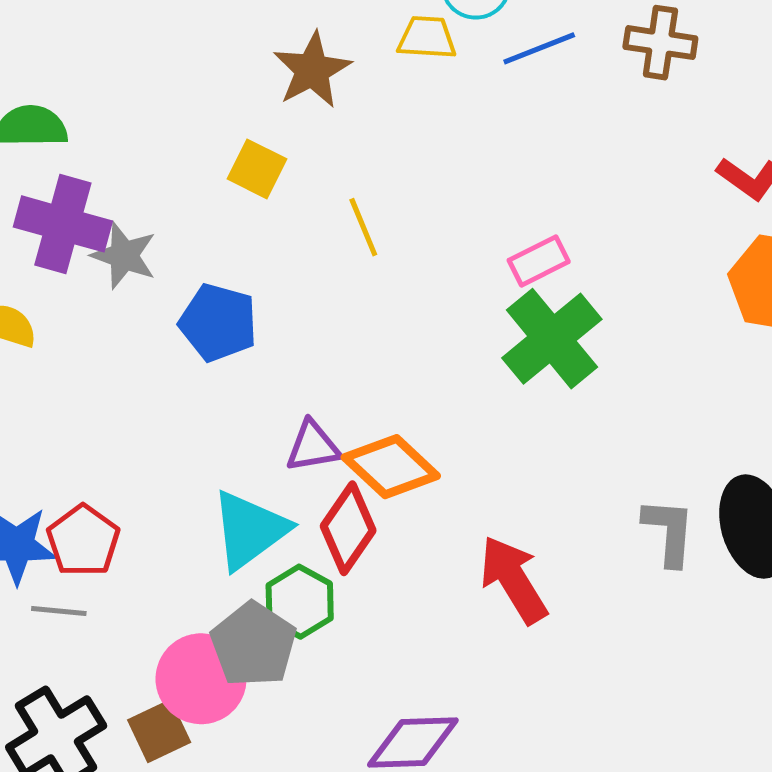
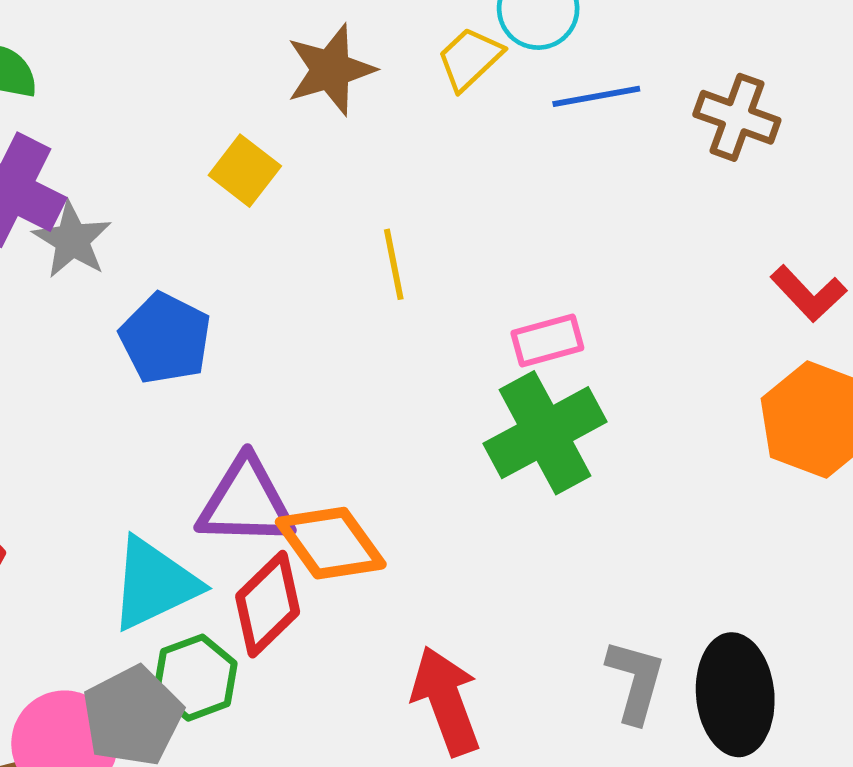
yellow trapezoid: (427, 38) -> (470, 59), turned -58
yellow line: (363, 227) -> (394, 264), moved
purple triangle: (313, 446) -> (246, 502), size x1.5

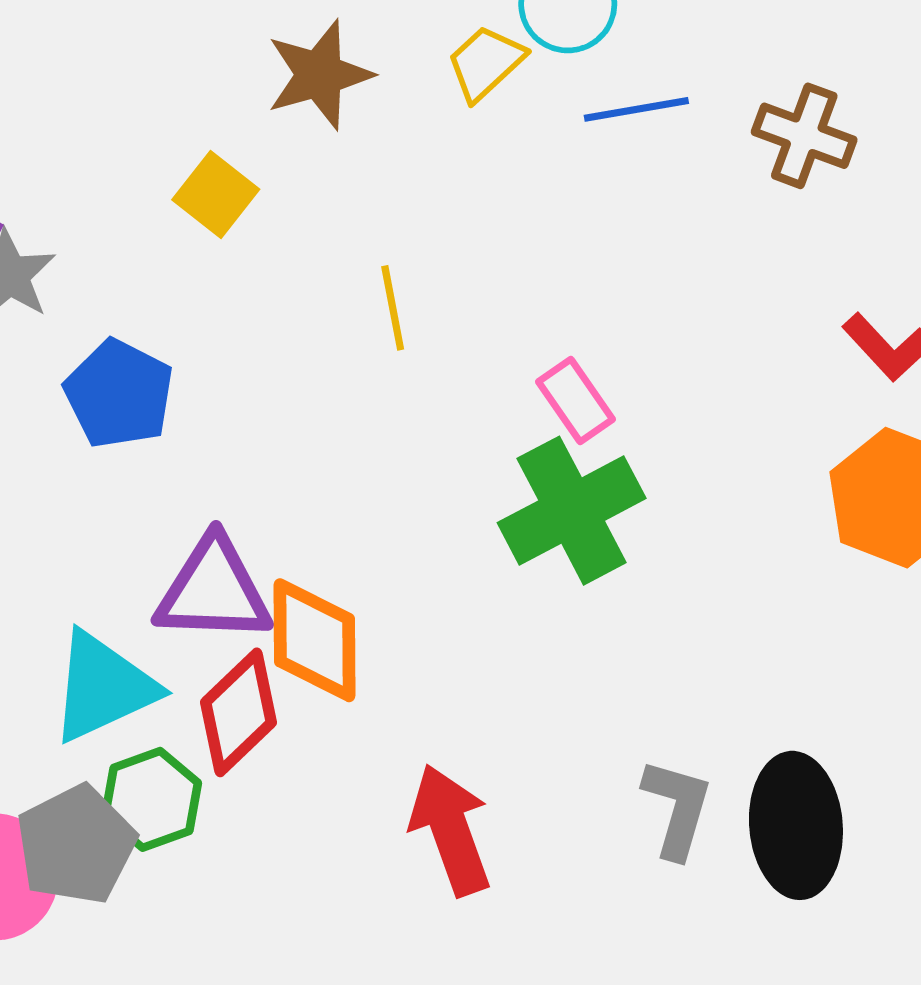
pink rectangle: (547, 341) -> (575, 400), turned 70
orange diamond: (331, 543) -> (315, 640), turned 35

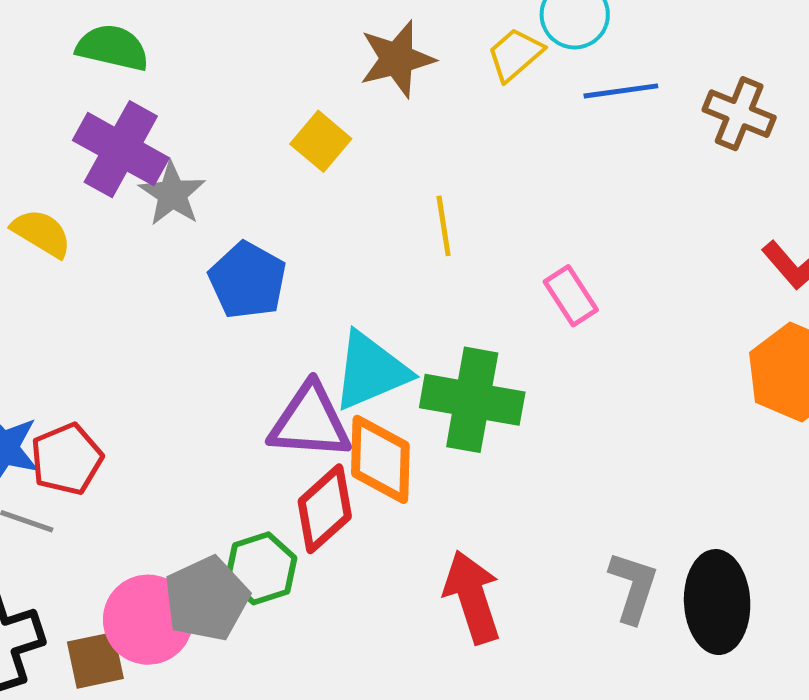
green cross: (572, 511) -> (472, 400), moved, turned 36
cyan triangle: (103, 687) -> (371, 371), moved

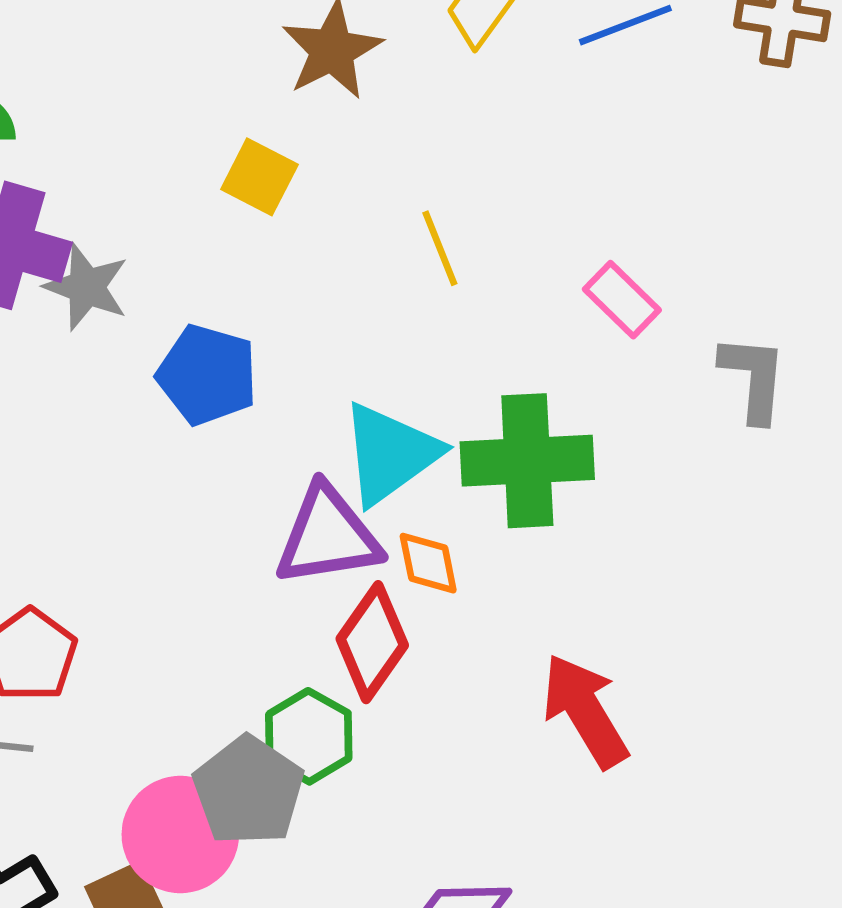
orange diamond: (380, 459) -> (428, 563), size x0.6
gray L-shape: (633, 587) -> (753, 378), moved

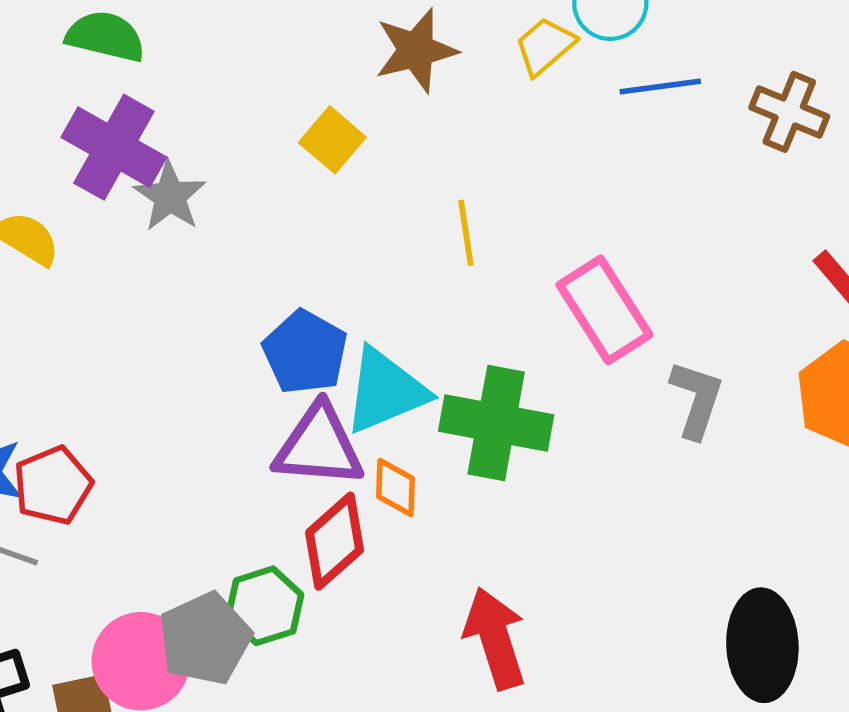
pink rectangle: (622, 300) -> (604, 310), size x1.6
blue pentagon: (207, 375) -> (305, 352), moved

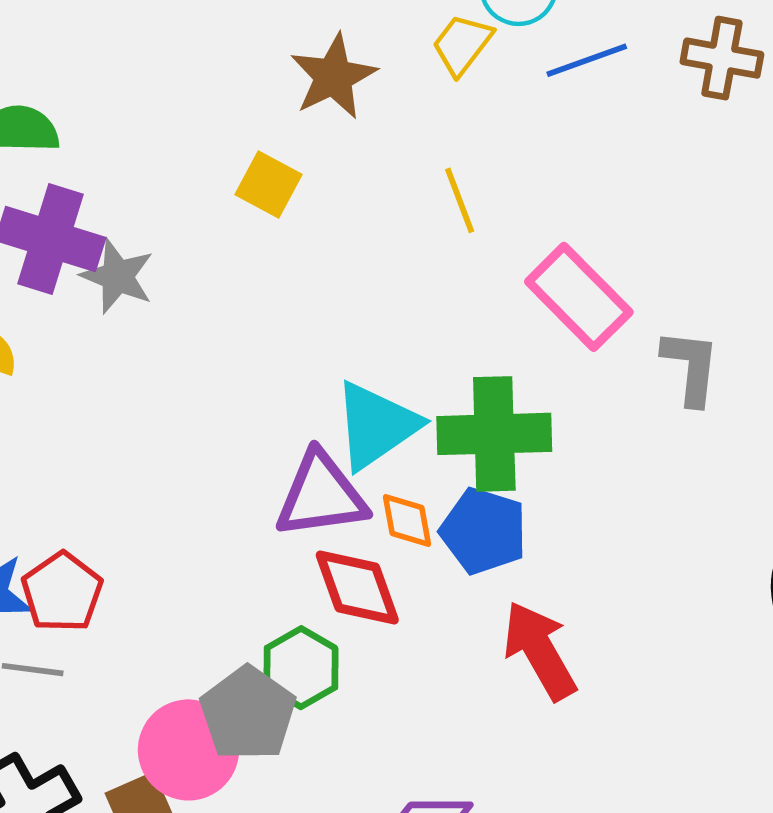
yellow line: (466, 233) -> (460, 200), moved
blue pentagon: (305, 352) -> (484, 531), moved
red diamond: (335, 541) -> (357, 588), turned -56

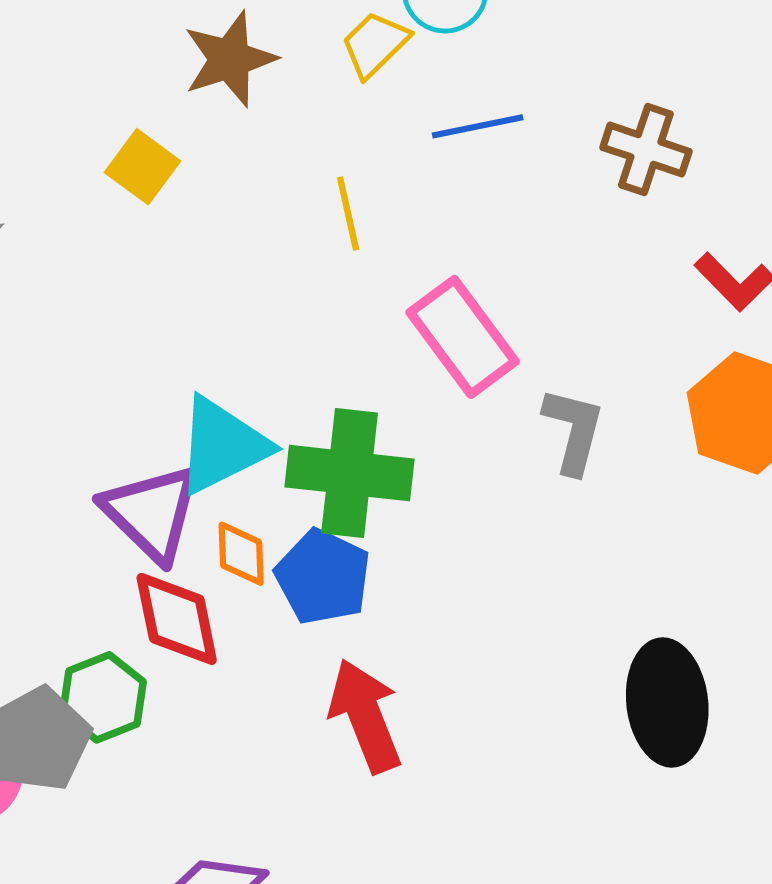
brown cross: (722, 58) -> (646, 149), moved
blue line: (587, 60) -> (478, 126), moved
purple triangle: (321, 495) -> (151, 513), turned 44

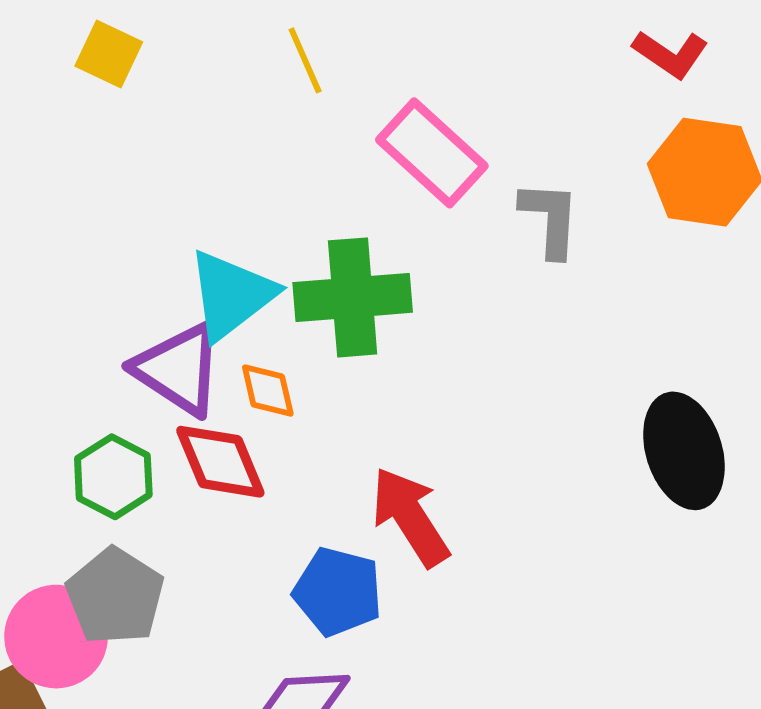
blue pentagon: (323, 577) -> (338, 592), moved
green hexagon: (103, 697) -> (113, 477), moved

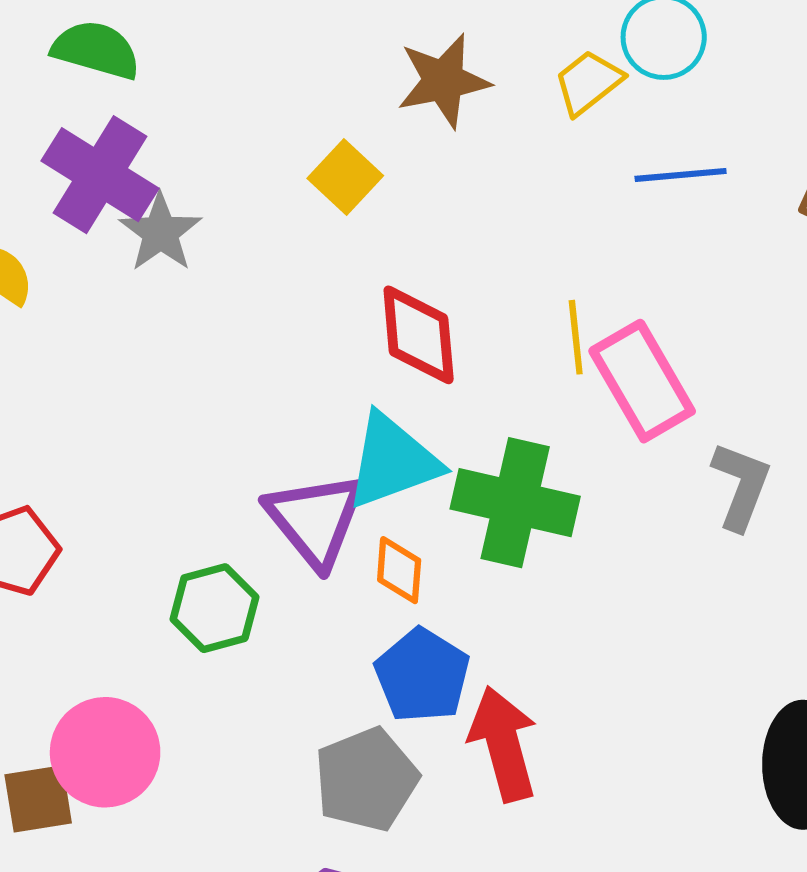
yellow line: (305, 60) -> (576, 337), moved
red diamond: (220, 462) -> (419, 335), moved
blue pentagon: (338, 592) -> (422, 675), moved
gray pentagon: (115, 596) -> (366, 780), moved

